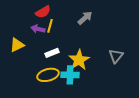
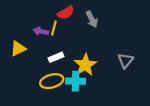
red semicircle: (43, 12) -> (66, 13), moved
gray arrow: (85, 18) -> (92, 19), turned 105

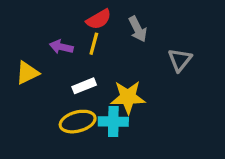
yellow line: (54, 28) -> (94, 44), moved
gray triangle: (125, 60) -> (180, 60), moved
yellow star: (85, 65) -> (128, 97), turned 30

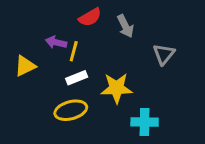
yellow line: (94, 44) -> (74, 51), moved
cyan cross: (113, 122) -> (145, 122), moved

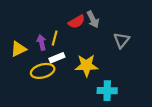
red semicircle: (90, 17) -> (77, 22), moved
purple arrow: (56, 42) -> (42, 42), moved, turned 64
yellow ellipse: (71, 110) -> (43, 71), moved

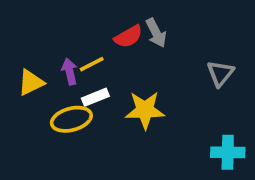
yellow line: (55, 38) -> (92, 64), turned 48
gray triangle: (121, 40) -> (220, 73), moved
cyan cross: (107, 91) -> (228, 152), moved

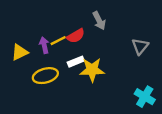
red semicircle: (128, 37) -> (76, 36), moved
white rectangle: (95, 97) -> (76, 62), moved
cyan cross: (228, 152) -> (145, 97), turned 30

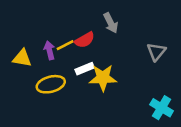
yellow triangle: (20, 52) -> (22, 58), turned 36

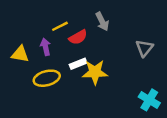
yellow line: (65, 45) -> (60, 26), moved

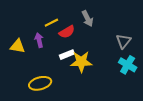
yellow ellipse: (47, 78) -> (40, 83), moved
cyan cross: (149, 100) -> (128, 65), moved

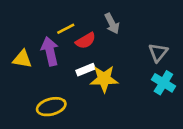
purple arrow: (39, 40) -> (50, 51), size x1.5

